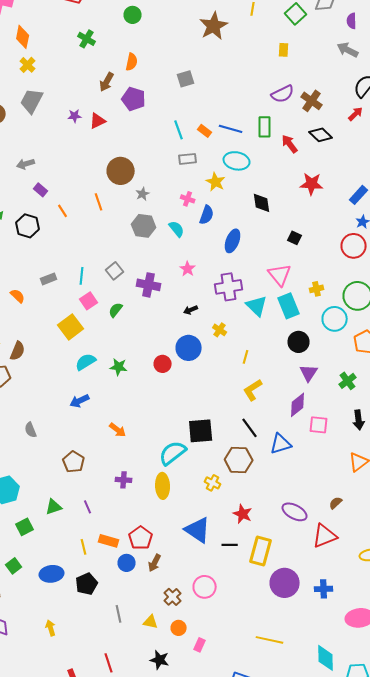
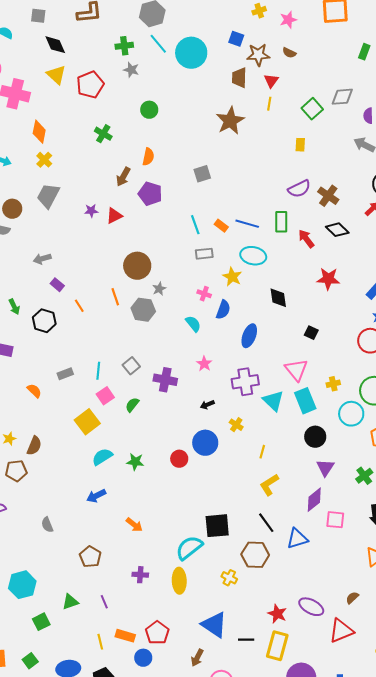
gray hexagon: (144, 226) -> (143, 310), moved
red star: (243, 514) -> (277, 614), moved
brown arrow: (155, 563) -> (197, 658), moved

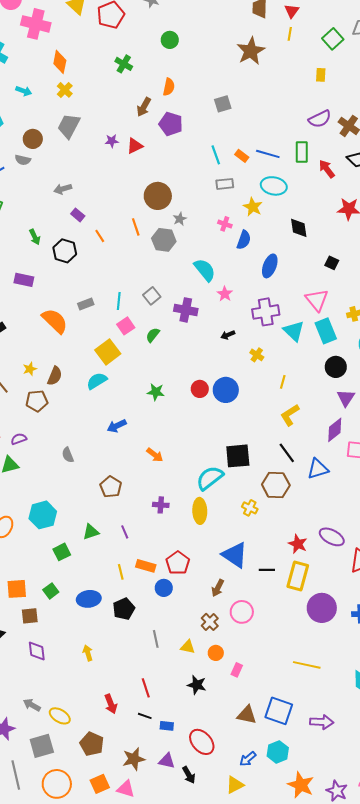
cyan semicircle: (193, 324) -> (205, 270), moved, size x1.4
orange semicircle: (34, 391) -> (55, 321), size x1.8
blue circle: (205, 443) -> (226, 390), moved
cyan semicircle: (102, 457) -> (97, 381), moved

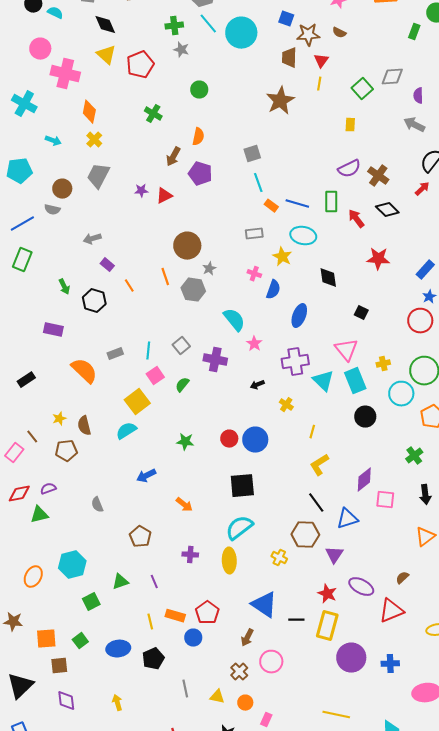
cyan line: (216, 155) -> (258, 183), moved
brown semicircle: (55, 376) -> (84, 426), turned 144
purple triangle: (346, 398) -> (334, 555), moved
black square: (238, 456) -> (242, 486), moved

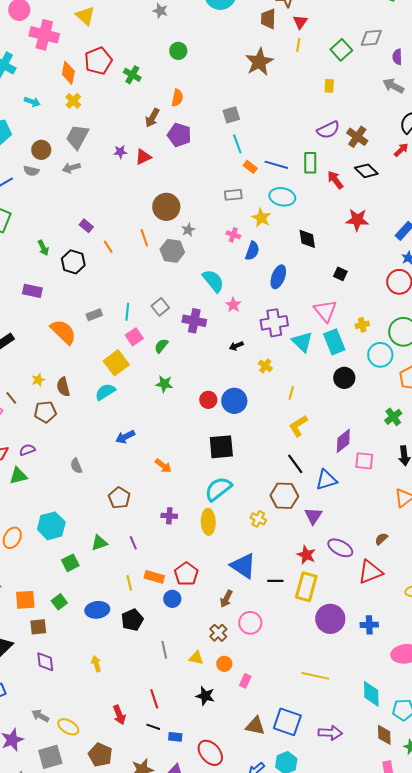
red pentagon: (140, 65) -> (98, 61), moved
gray arrow: (92, 239) -> (71, 168), moved
green star: (185, 442) -> (164, 384), moved

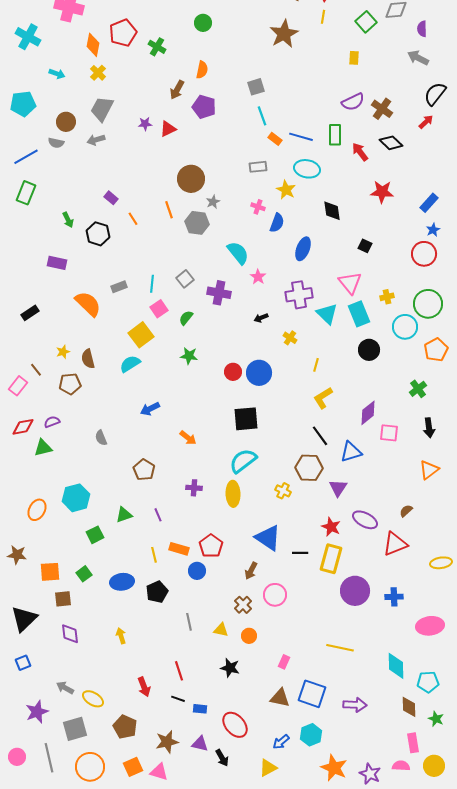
pink rectangle: (245, 681) -> (284, 662), moved

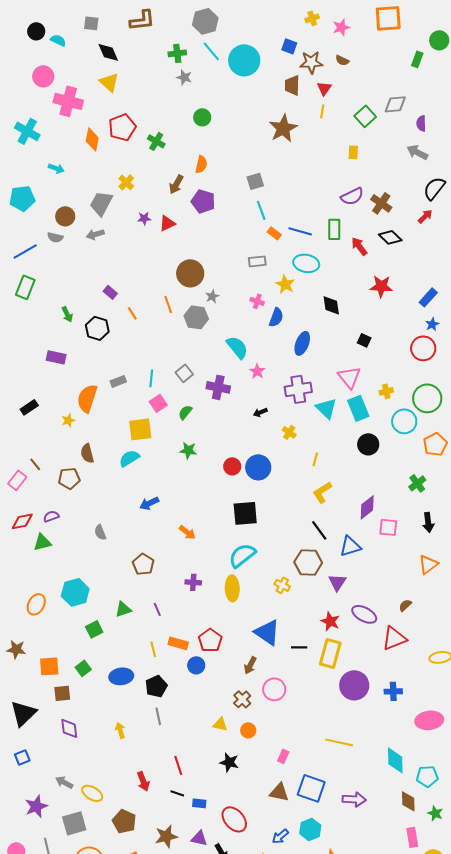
yellow cross: (98, 73) -> (126, 182), moved
orange semicircle: (88, 304) -> (87, 398), turned -116
yellow square: (141, 335) -> (140, 429), turned 30
yellow star: (63, 352) -> (68, 420), moved
gray line: (189, 622) -> (158, 716), moved

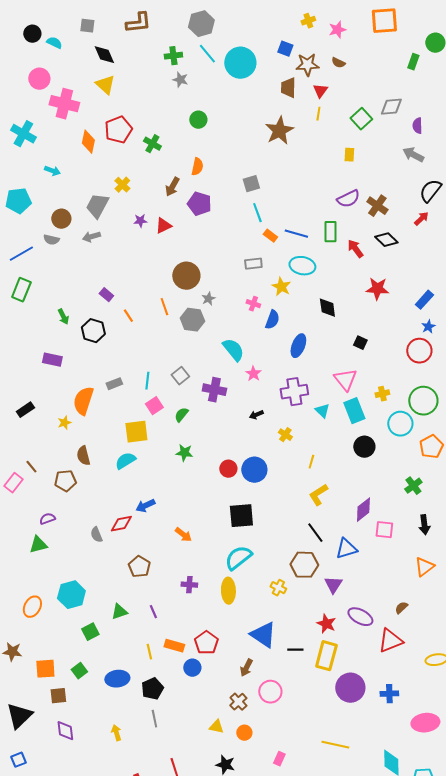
cyan triangle: (326, 408) -> (322, 411), size x0.7
red diamond: (22, 521) -> (121, 524), moved

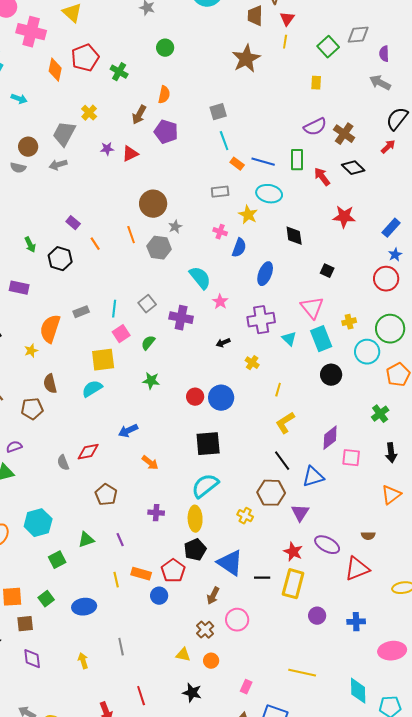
blue arrow: (145, 506) -> (128, 431), moved
brown semicircle: (401, 608) -> (368, 536), turned -136
purple circle: (350, 688) -> (317, 616), size x0.6
black pentagon: (152, 689) -> (195, 550), moved

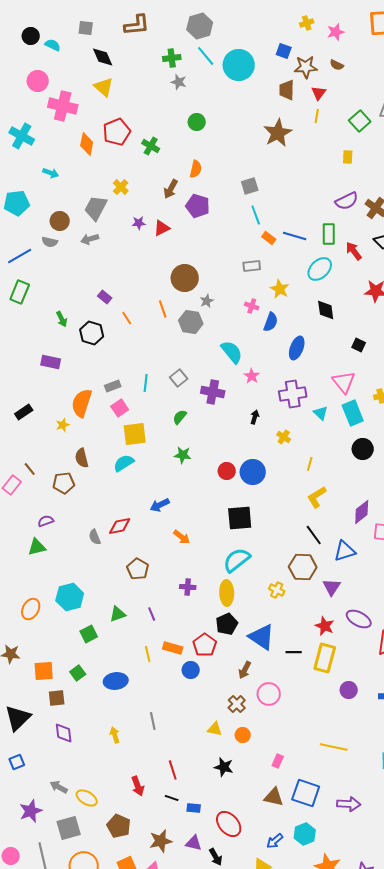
cyan ellipse: (269, 194) -> (320, 269), moved, turned -55
pink square: (121, 334) -> (120, 408), moved
black arrow: (223, 343) -> (255, 417), turned 128

